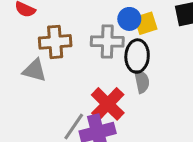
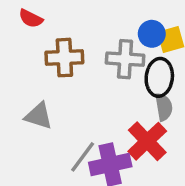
gray triangle: (35, 70) -> (39, 116), moved
red cross: (108, 104) -> (147, 141), moved

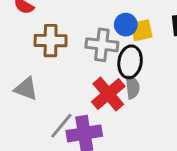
red cross: (147, 141) -> (108, 94), moved

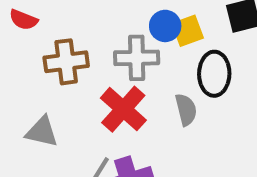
black ellipse: (130, 62) -> (214, 74), moved
red cross: (108, 94) -> (123, 109), moved

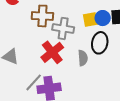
blue circle: (165, 26) -> (103, 18), moved
brown cross: (66, 62) -> (42, 16), moved

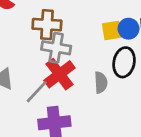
gray cross: (63, 28) -> (56, 48), moved
gray line: (34, 82) -> (37, 92), moved

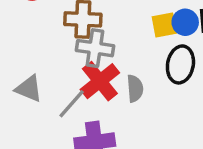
gray semicircle: (101, 82) -> (135, 88), moved

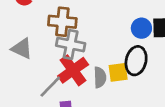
yellow square: (164, 25) -> (118, 72), moved
gray triangle: (29, 89) -> (22, 48), moved

